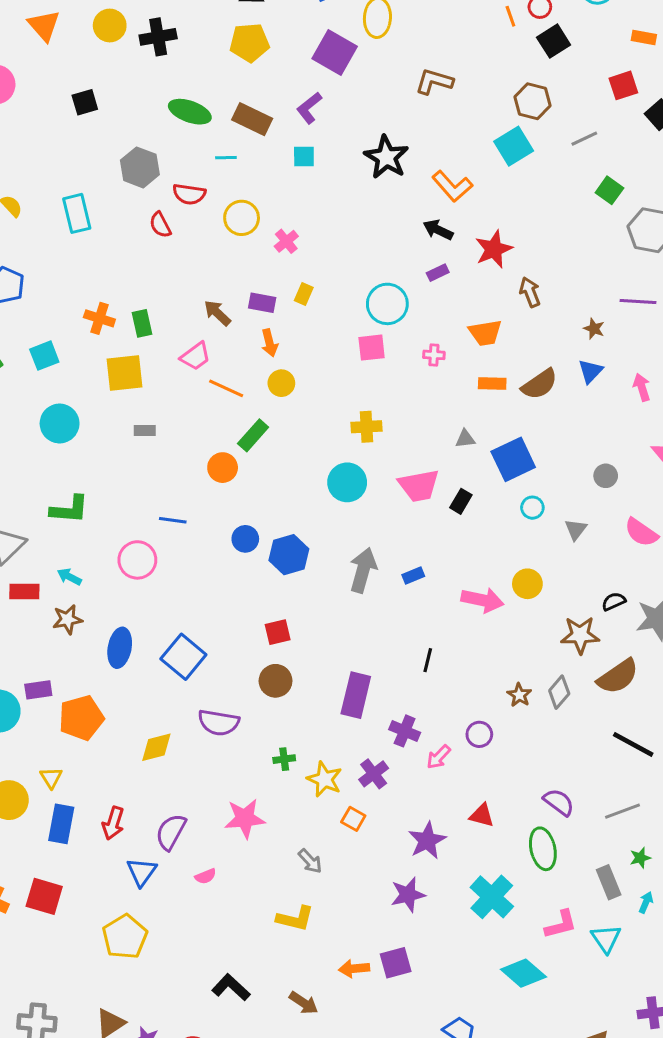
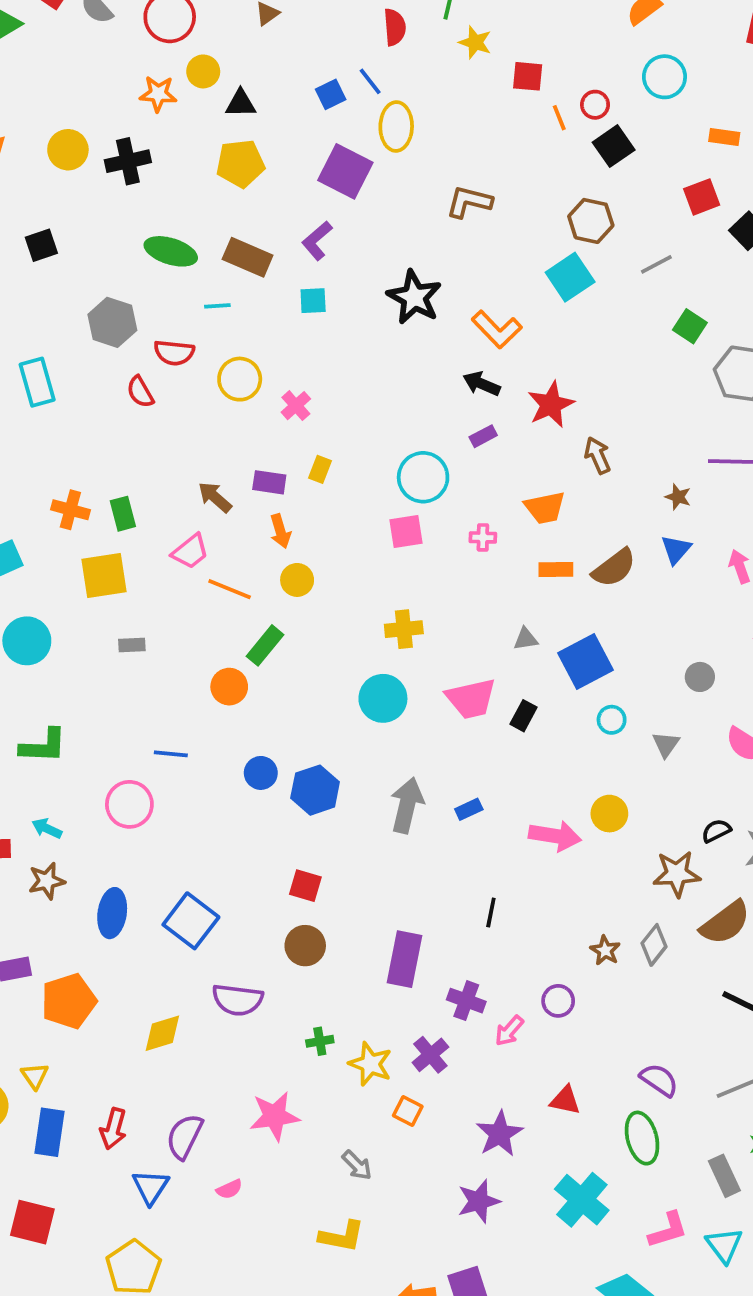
red square: (278, 632) -> (305, 886), turned 32

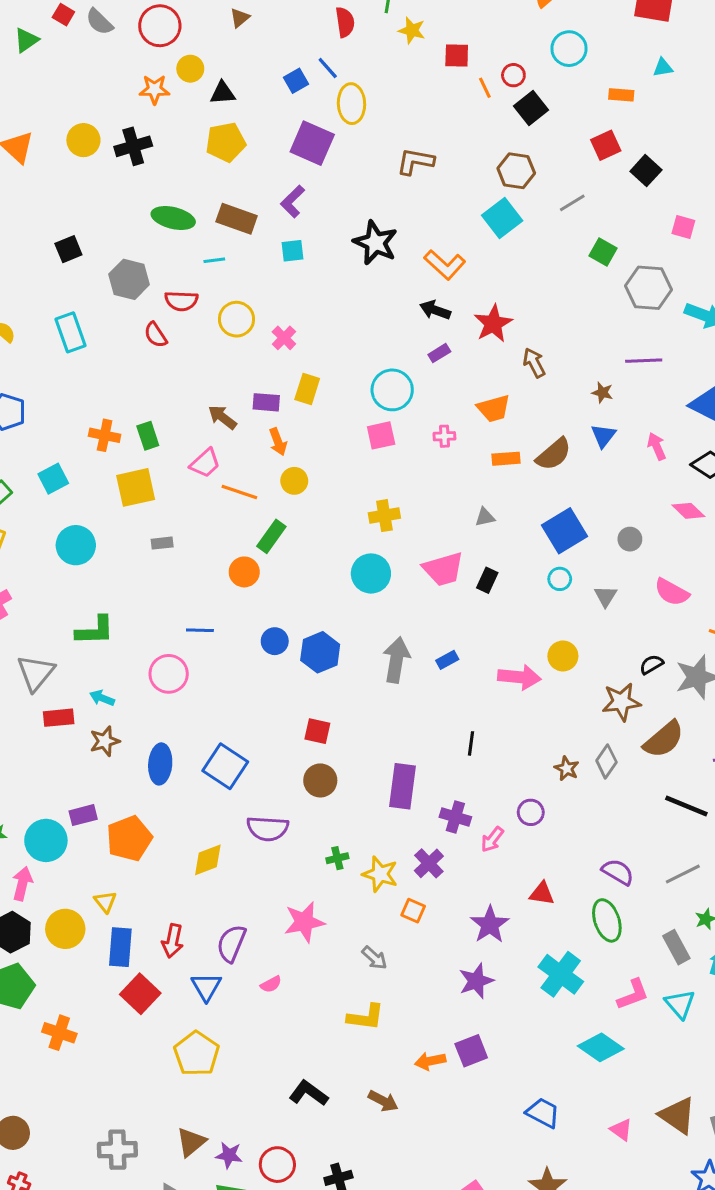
black square: (41, 245) -> (68, 249), moved
yellow rectangle: (320, 469) -> (307, 389), size x1.4
blue square: (586, 662) -> (565, 531), moved
red square: (32, 1222) -> (140, 994), moved, turned 33

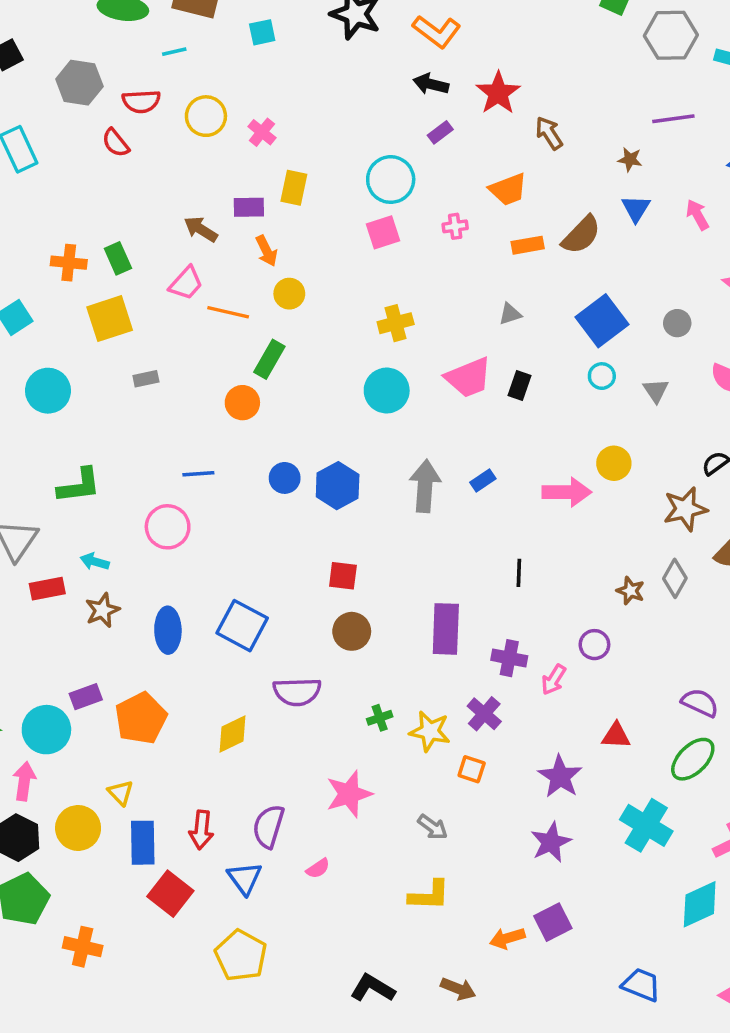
green ellipse: (607, 920) -> (693, 759), turned 69
cyan diamond: (601, 1047) -> (700, 904), turned -54

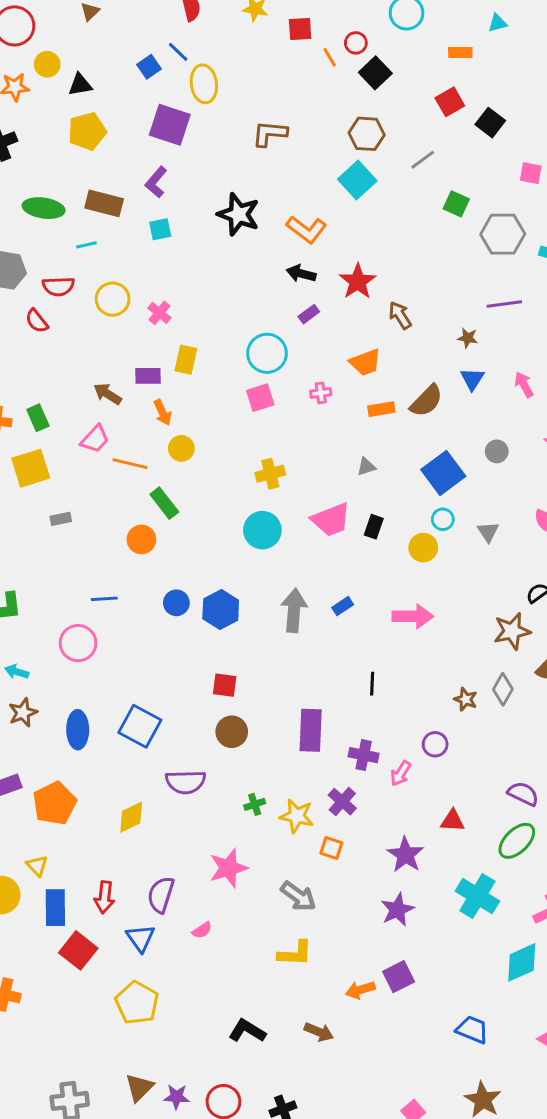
gray circle: (677, 323) -> (497, 451), moved
green rectangle: (269, 359) -> (164, 503), turned -68
yellow circle: (614, 463) -> (423, 548), moved
gray arrow: (433, 827) -> (298, 896), size x1.4

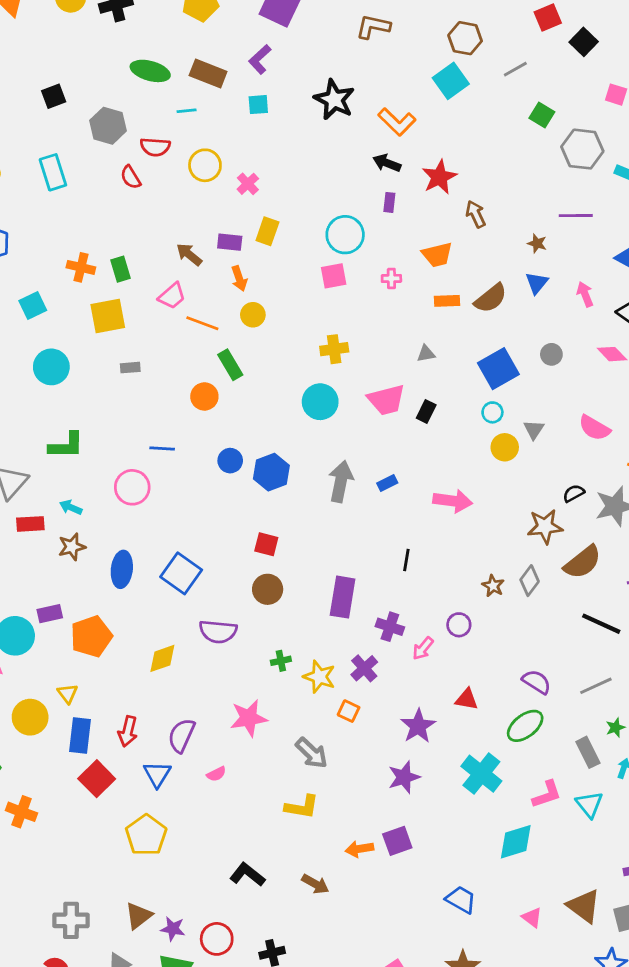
purple rectangle: (309, 314) -> (389, 202), turned -54
yellow circle: (423, 548) -> (505, 447), moved

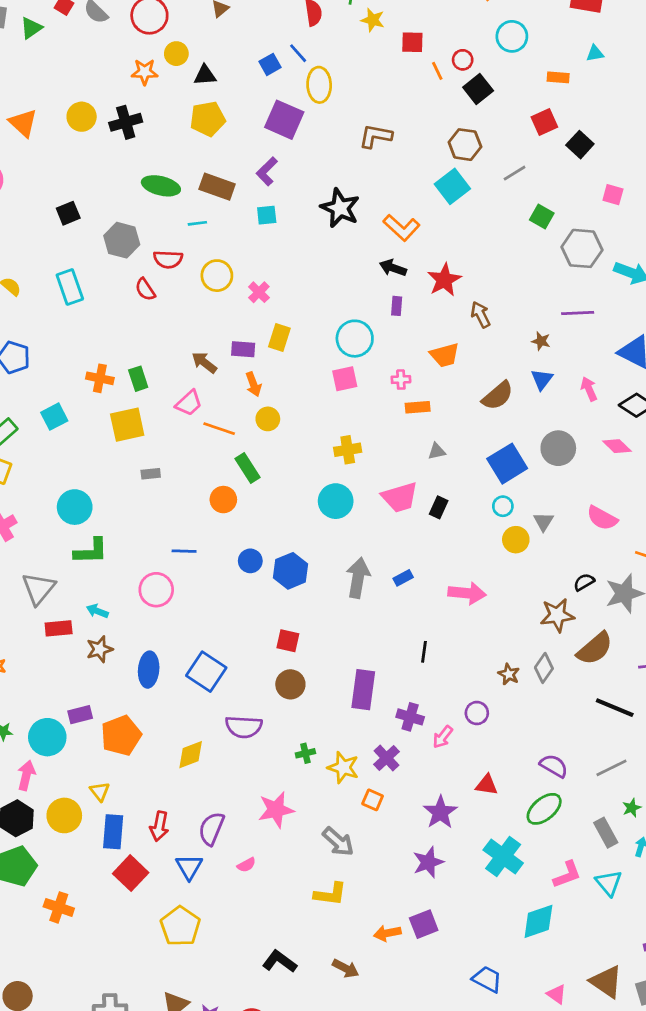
orange rectangle: (447, 301) -> (418, 407), moved
gray circle: (551, 354) -> (558, 448), size x1.6
cyan circle: (51, 367) -> (75, 507), moved

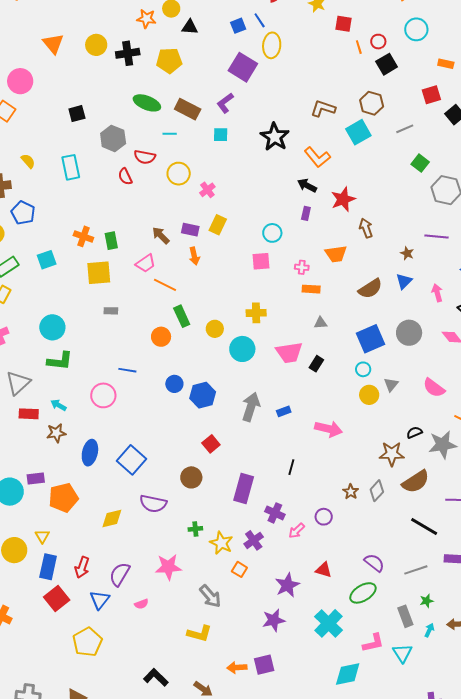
yellow pentagon: (208, 119) -> (169, 61), moved
brown L-shape: (376, 136) -> (323, 108), moved
cyan circle: (355, 339) -> (272, 233), size x0.7
yellow circle: (268, 419) -> (215, 329), moved
red square: (288, 641) -> (211, 444), moved, turned 30

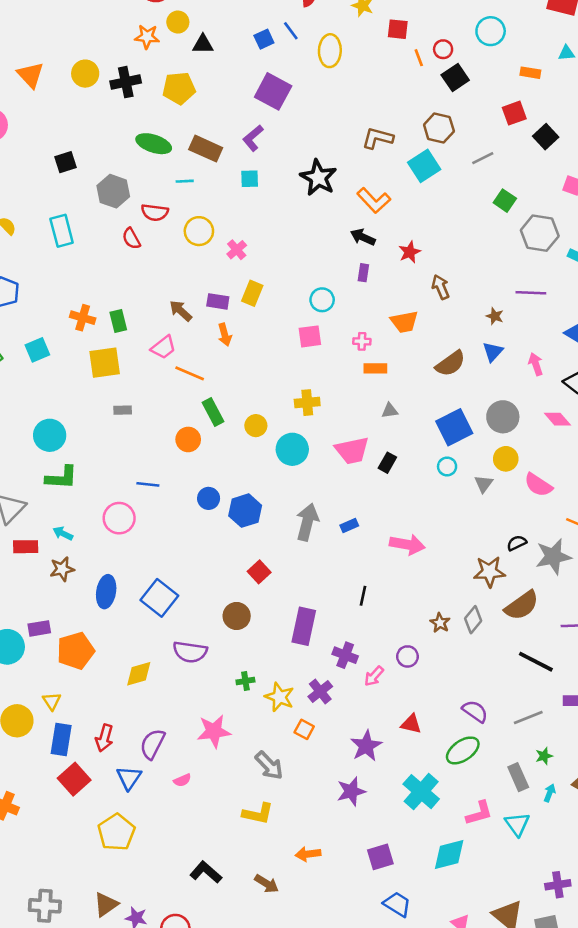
yellow ellipse: (272, 45) -> (330, 51), moved
red star: (343, 199) -> (410, 252), size x0.7
yellow circle: (369, 395) -> (506, 459), moved
purple square: (264, 665) -> (380, 857), moved

